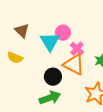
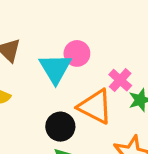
pink cross: (77, 49) -> (120, 80), moved

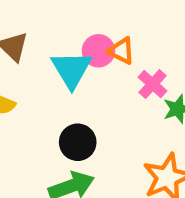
orange triangle: (95, 107) -> (121, 51), moved, size x0.6

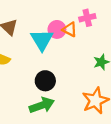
pink cross: (153, 84) -> (87, 18), moved, turned 35

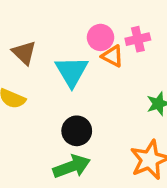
pink circle: (57, 29) -> (100, 37), moved

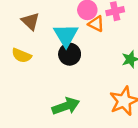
black circle: (77, 131) -> (70, 54), moved

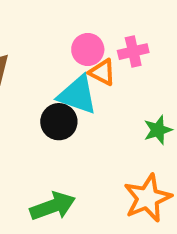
cyan triangle: (66, 35) -> (77, 95), moved, turned -40

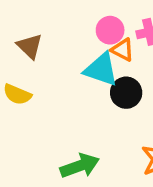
black circle: (59, 122) -> (126, 93), moved

